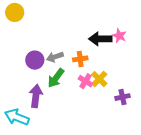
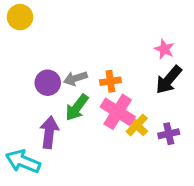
black arrow: (100, 39) -> (169, 80), moved, turned -50
yellow cross: (99, 79) -> (137, 125), moved
pink cross: (86, 81) -> (118, 112), size x1.6

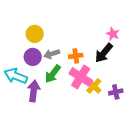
yellow circle: (20, 17) -> (35, 34), moved
black arrow: (169, 80) -> (104, 53), moved
cyan arrow: (23, 161) -> (16, 76), moved

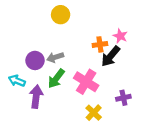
yellow circle: (35, 34) -> (61, 15), moved
orange cross: (76, 56) -> (100, 44), moved
cyan arrow: (16, 76) -> (17, 81), size x0.7
yellow cross: (94, 86) -> (94, 113), moved

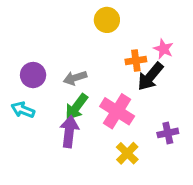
yellow circle: (61, 15) -> (107, 20), moved
purple circle: (35, 60) -> (33, 75), moved
purple arrow: (36, 97) -> (69, 132), moved

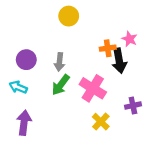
yellow circle: (107, 20) -> (69, 16), moved
black arrow: (150, 76) -> (119, 61), turned -50
gray arrow: (75, 78) -> (60, 62), turned -66
purple arrow: (69, 132) -> (24, 123), moved

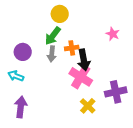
orange cross: (108, 48) -> (72, 48), moved
black arrow: (119, 61) -> (84, 60), moved
green arrow: (61, 85) -> (53, 36), moved
purple cross: (133, 106) -> (116, 92), size x1.5

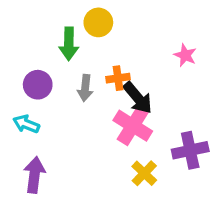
green arrow: (53, 36) -> (69, 44), moved, turned -36
black arrow: (84, 60) -> (138, 98), turned -30

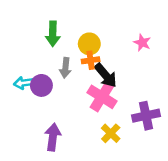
yellow circle: (98, 22) -> (89, 44), moved
purple circle: (38, 85) -> (41, 85), moved
cyan arrow: (26, 124) -> (24, 83), moved, turned -30
purple arrow: (34, 175) -> (53, 137), moved

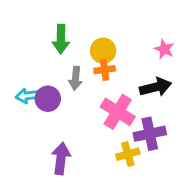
black arrow: (106, 75) -> (156, 87), moved, turned -64
purple cross: (146, 116) -> (150, 134), moved
yellow cross: (111, 133) -> (128, 154), turned 30

